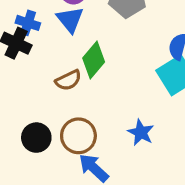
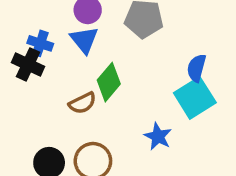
blue star: (141, 132) -> (158, 136), moved

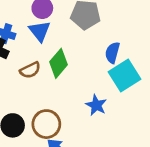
blue semicircle: (197, 68) -> (112, 53), moved
brown semicircle: (82, 103) -> (30, 70), moved

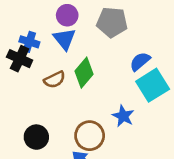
blue semicircle: (112, 53) -> (140, 61), turned 35
brown circle: (46, 124) -> (90, 136), moved

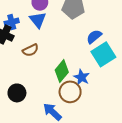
blue cross: (29, 42) -> (12, 22), turned -32
green diamond: (84, 73) -> (62, 71), moved
brown circle: (90, 136) -> (70, 92), moved

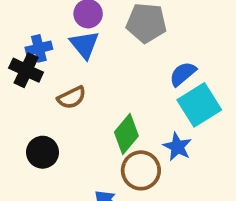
blue star: (82, 77) -> (177, 147), moved
black circle: (17, 93) -> (43, 152), moved

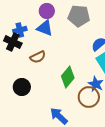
blue triangle: (84, 45) -> (45, 28), turned -30
brown circle: (141, 170) -> (89, 97), moved

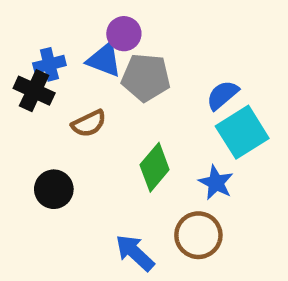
purple circle: (47, 11) -> (124, 34), moved
gray pentagon: (79, 16) -> (146, 77), moved
brown circle: (89, 97) -> (198, 235), moved

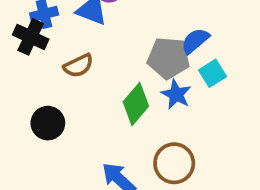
gray pentagon: (146, 77) -> (168, 58), moved
cyan square: (242, 132) -> (212, 73), size x0.6
blue star: (216, 183) -> (176, 94), moved

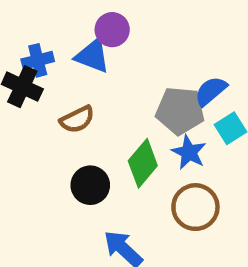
black circle: (48, 123) -> (90, 185), moved
brown circle: (174, 163) -> (195, 207), moved

